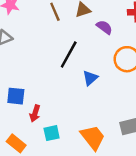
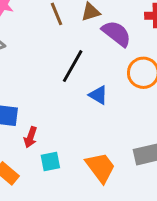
purple semicircle: (104, 27) -> (116, 34), size x1.5
blue triangle: (90, 78) -> (98, 95), turned -49

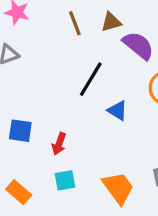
red arrow: (30, 137) -> (59, 144), moved

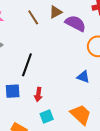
black line: (91, 79) -> (27, 65), moved
blue triangle: (118, 111) -> (83, 77), moved

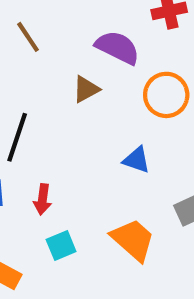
brown triangle: (56, 12) -> (86, 89), moved

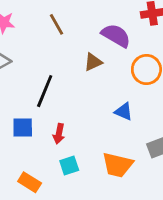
orange trapezoid: (133, 240) -> (118, 165), turned 148

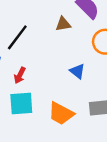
cyan square: (69, 165) -> (21, 103), size x1.5

